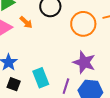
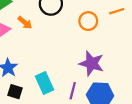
orange circle: (83, 24) -> (88, 21), size x0.7

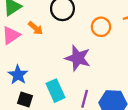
purple star: (91, 63) -> (78, 58), moved

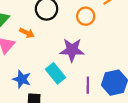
cyan rectangle: (56, 91) -> (55, 73), moved

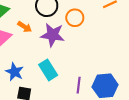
orange circle: (86, 16) -> (75, 18), moved
purple star: (72, 50) -> (53, 35), moved

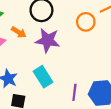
orange circle: (75, 18) -> (86, 22), moved

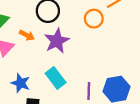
purple star: (48, 40) -> (57, 41), turned -30

